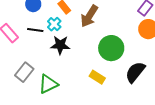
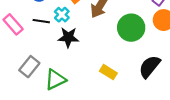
green circle: (111, 48) -> (131, 28), moved

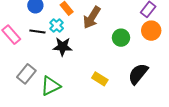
green circle: (131, 28) -> (121, 38), size x0.7

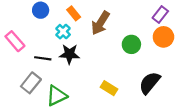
black line: (37, 32) -> (43, 58), moved

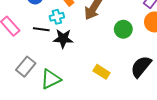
cyan cross: (63, 32) -> (57, 17), turned 32
black line: (43, 58) -> (41, 29), moved

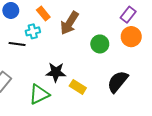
black star: (63, 39) -> (56, 72), moved
green triangle: (51, 79) -> (39, 94), moved

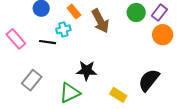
brown arrow: (69, 23) -> (100, 21), turned -60
green circle: (100, 44) -> (136, 13), moved
yellow rectangle: (78, 87) -> (118, 95), moved

